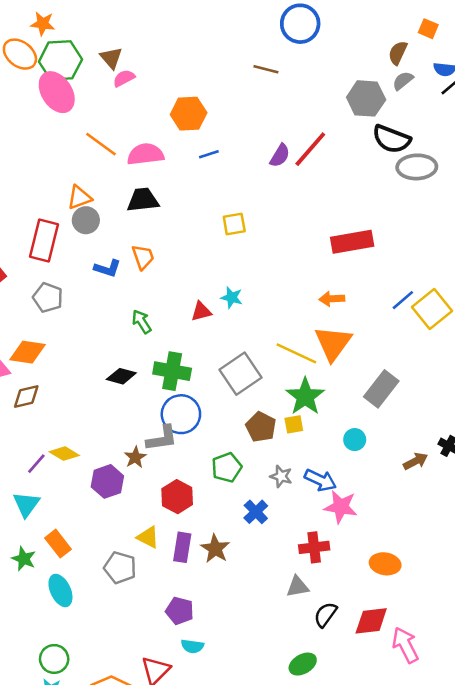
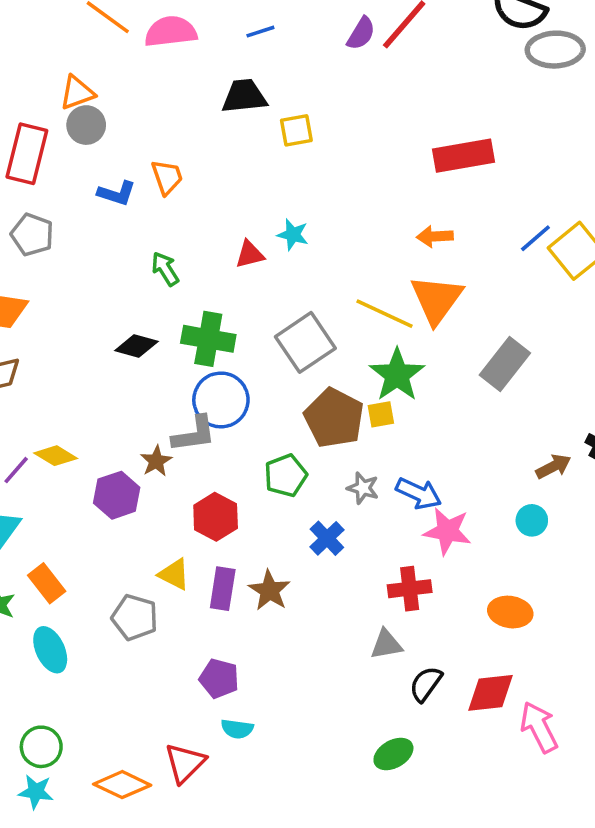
black trapezoid: (143, 200) -> (244, 96), moved
brown pentagon: (261, 427) -> (334, 418), size x1.4
cyan circle: (355, 440) -> (532, 520), moved

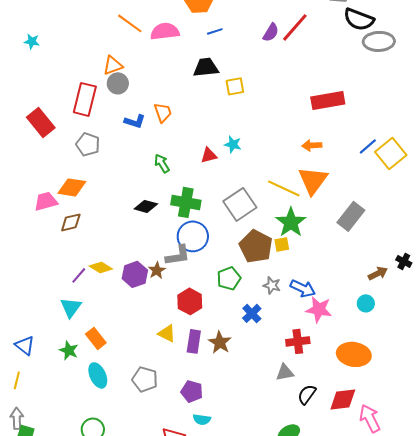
purple hexagon: (117, 495) -> (135, 274), moved
orange ellipse: (510, 612) -> (354, 354), size x1.4
gray pentagon: (135, 617) -> (145, 379), moved

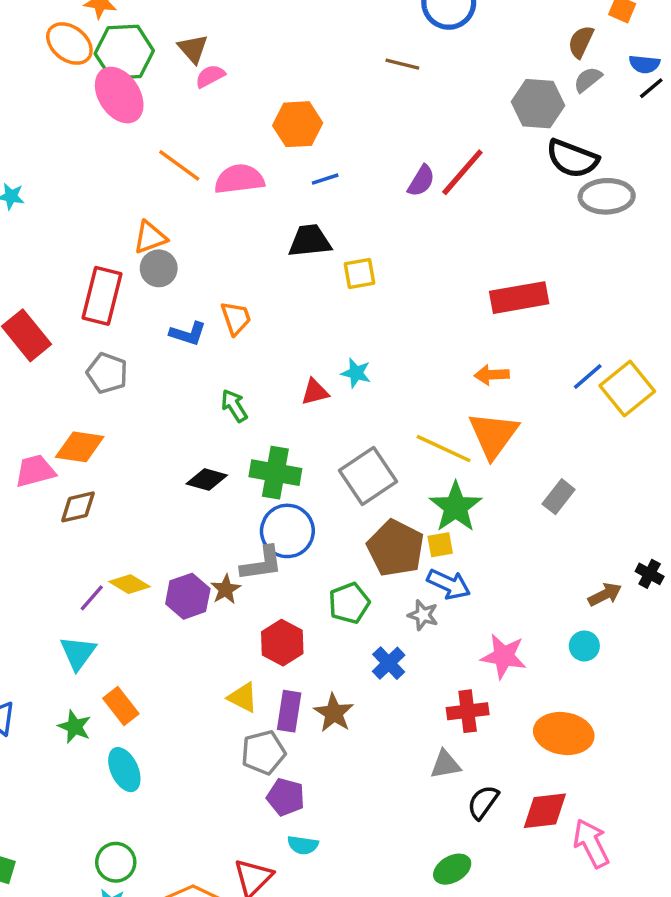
gray rectangle: (351, 216) -> (559, 497), size x0.7
blue arrow: (303, 288) -> (449, 584), moved
gray pentagon: (145, 379) -> (263, 752), moved, turned -30

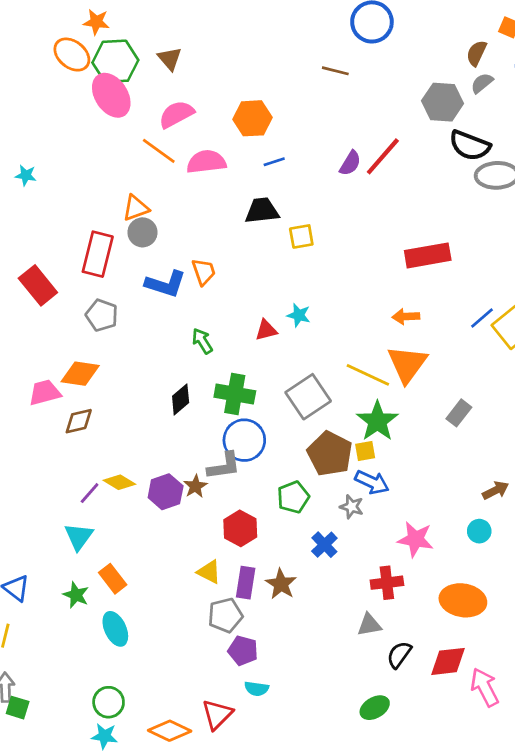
pink semicircle: (210, 76) -> (176, 114), moved, size x1.5
blue L-shape: (188, 334) -> (166, 284), size x1.4
black diamond: (207, 479) -> (181, 399), turned -56

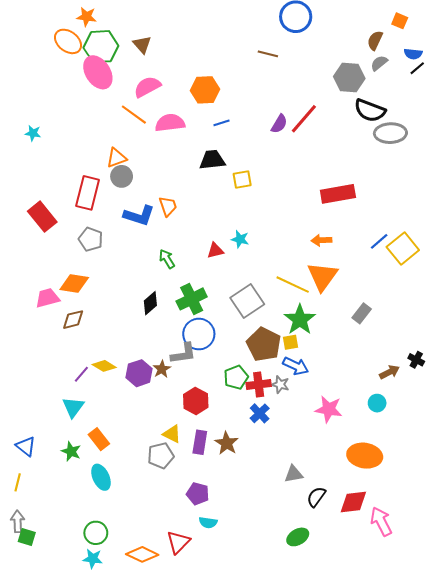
green cross: (235, 394) -> (192, 299), turned -36
red cross: (387, 583) -> (259, 384), moved
gray pentagon: (225, 615) -> (161, 456), moved

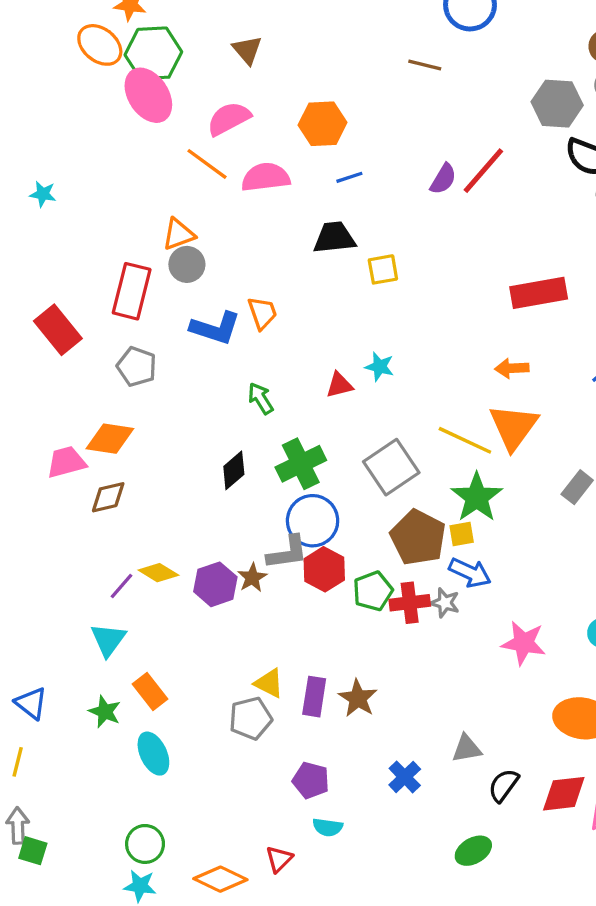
brown triangle: (142, 45) -> (247, 50), moved
red hexagon: (196, 401) -> (324, 569), moved
blue cross: (260, 413) -> (405, 777), moved
red triangle: (178, 542) -> (279, 859), size x0.7

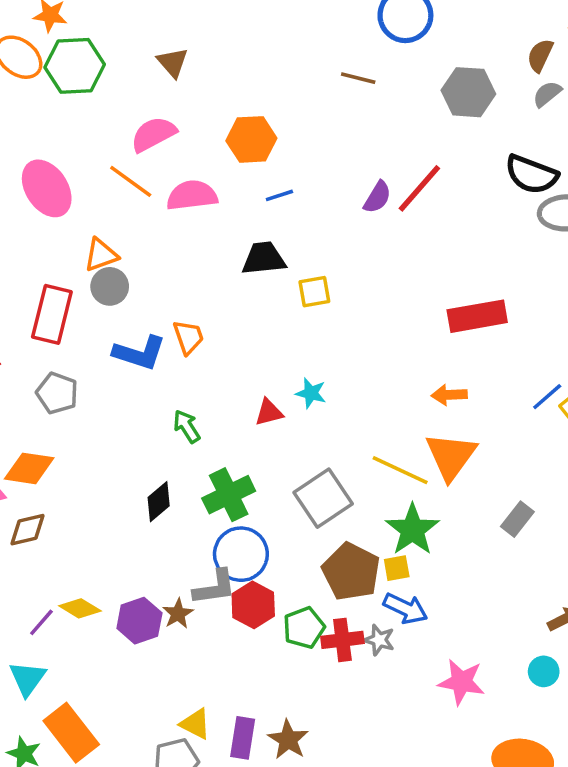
pink ellipse: (148, 95) -> (47, 188), moved
gray hexagon: (557, 104) -> (468, 92), moved
orange rectangle: (150, 692) -> (71, 733), size x1.5

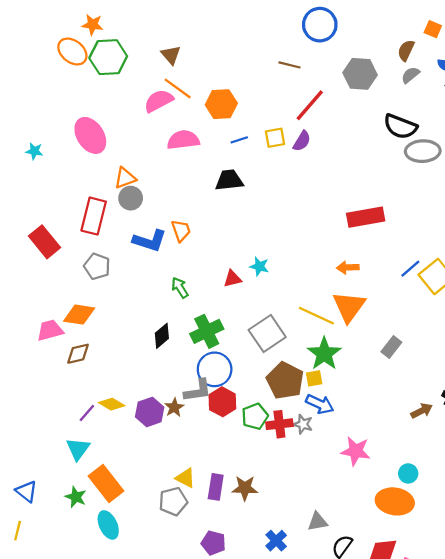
orange line: (131, 181) -> (178, 88), moved
red line: (419, 188) -> (310, 105), moved
yellow square: (314, 292) -> (275, 138), moved
cyan circle: (544, 671) -> (408, 473), moved
brown star: (288, 740) -> (245, 488), turned -30

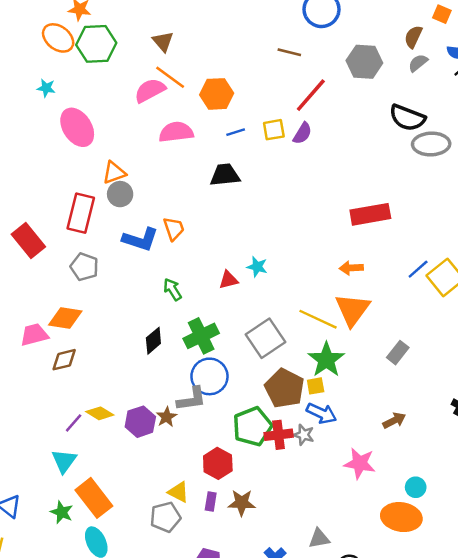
cyan star: (34, 151) -> (46, 88), moved
red hexagon: (222, 402) -> (218, 463), moved
brown arrow: (422, 411) -> (394, 421), moved
green pentagon: (255, 416) -> (252, 426), size x1.4
purple rectangle: (216, 487) -> (211, 502), size x0.7

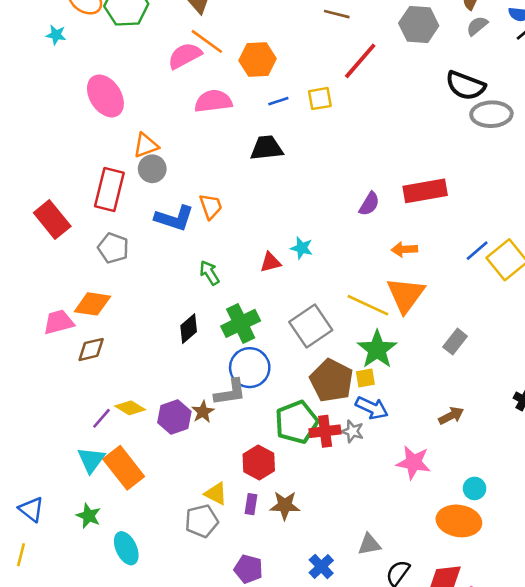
cyan star: (46, 88) -> (56, 35), moved
purple semicircle: (302, 133) -> (369, 204), moved
orange rectangle: (94, 498) -> (124, 468), moved

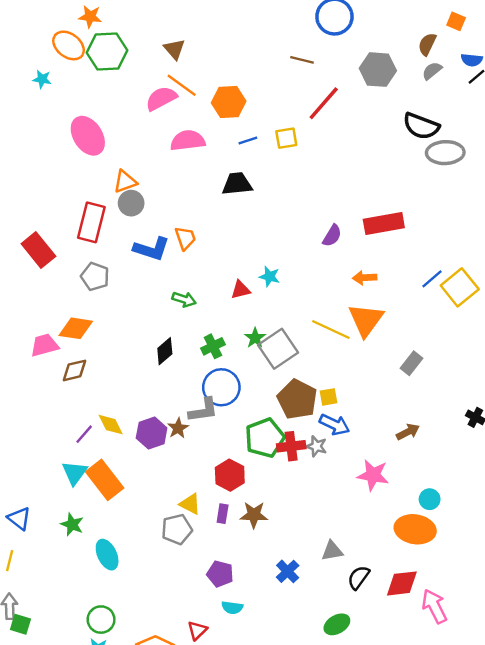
green arrow: (209, 273) -> (184, 299), turned 140
green cross: (241, 323) -> (213, 346), size x0.7
green star: (377, 349) -> (255, 338), moved, size x0.6
yellow diamond: (130, 408) -> (111, 425), turned 32

